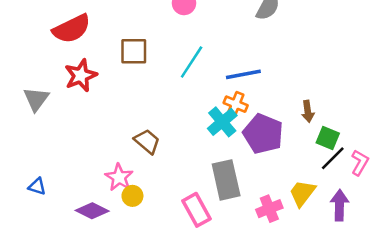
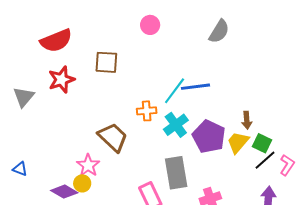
cyan line: (192, 62) -> (175, 91), moved
orange cross: (236, 104) -> (147, 111), moved, turned -30
brown trapezoid: (147, 141) -> (113, 137), size x1.4
yellow trapezoid: (302, 193) -> (238, 142), moved
yellow circle: (132, 196) -> (82, 183), moved

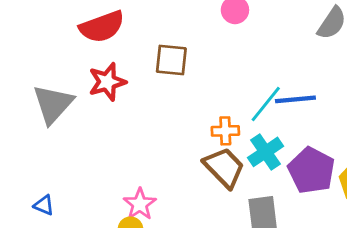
gray triangle: (24, 97) -> (53, 104), size x1.4
brown trapezoid: (113, 137) -> (224, 167), moved

